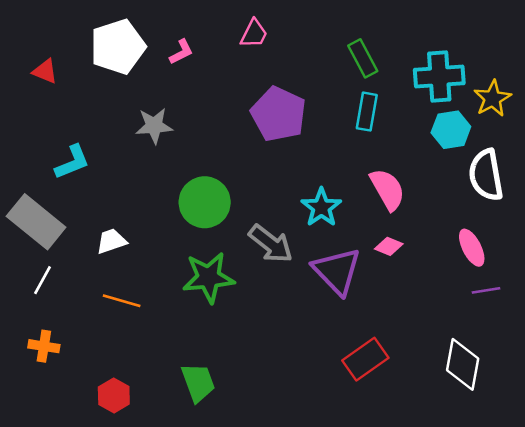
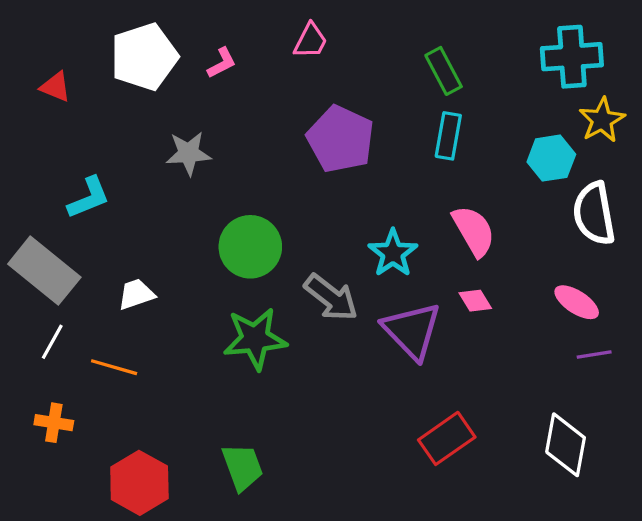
cyan cross: (439, 77) -> (572, 57), moved
pink diamond: (389, 246) -> (475, 301), turned 36
pink ellipse: (472, 248) -> (577, 302), turned -30
orange line: (122, 301) -> (114, 367), moved
red hexagon: (114, 395) -> (139, 483), size x1.5

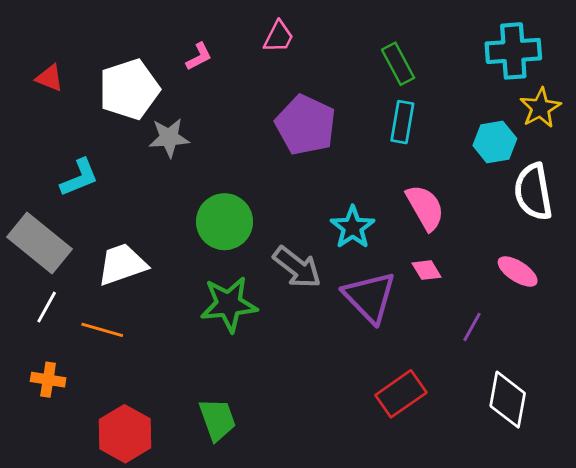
white pentagon: (144, 57) -> (129, 89), moved
white trapezoid: (136, 294) -> (122, 264), size x1.5
purple line: (594, 355) -> (472, 327), moved, turned -52

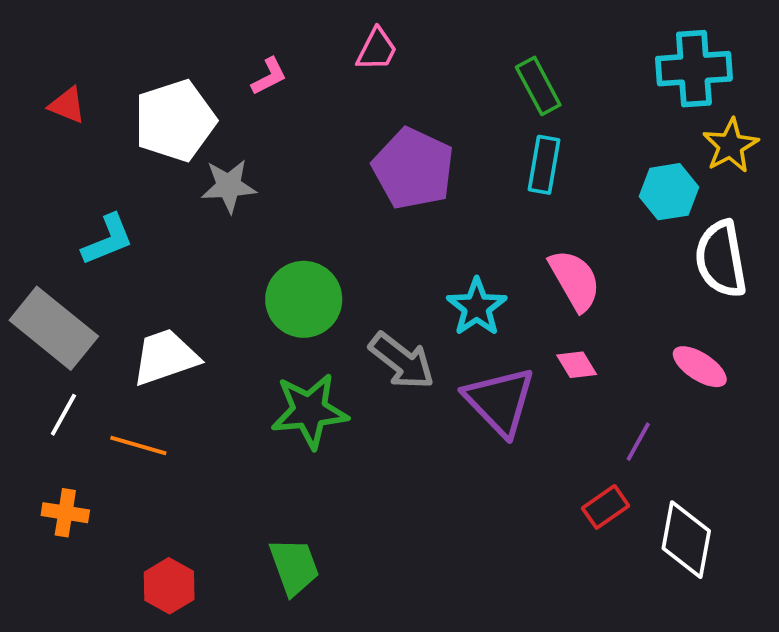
red rectangle: (401, 394) -> (606, 507), moved, size x0.7
red hexagon: (125, 434) -> (169, 586), size x0.7

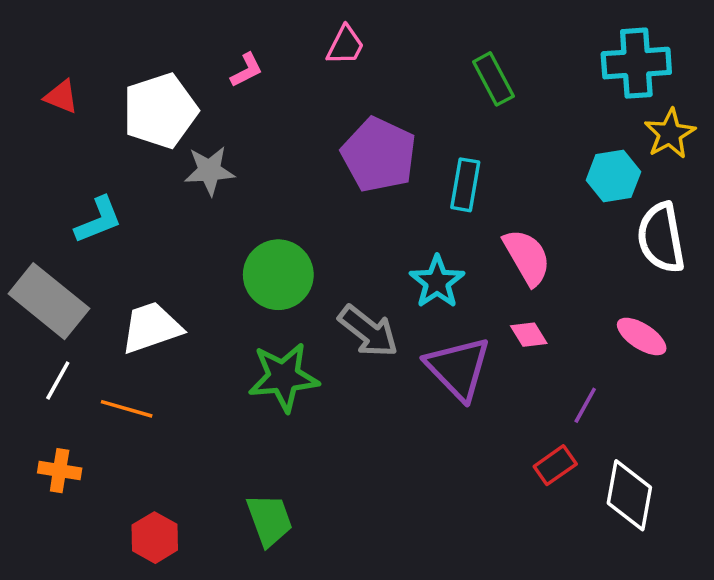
cyan rectangle: (544, 165) -> (465, 185), moved

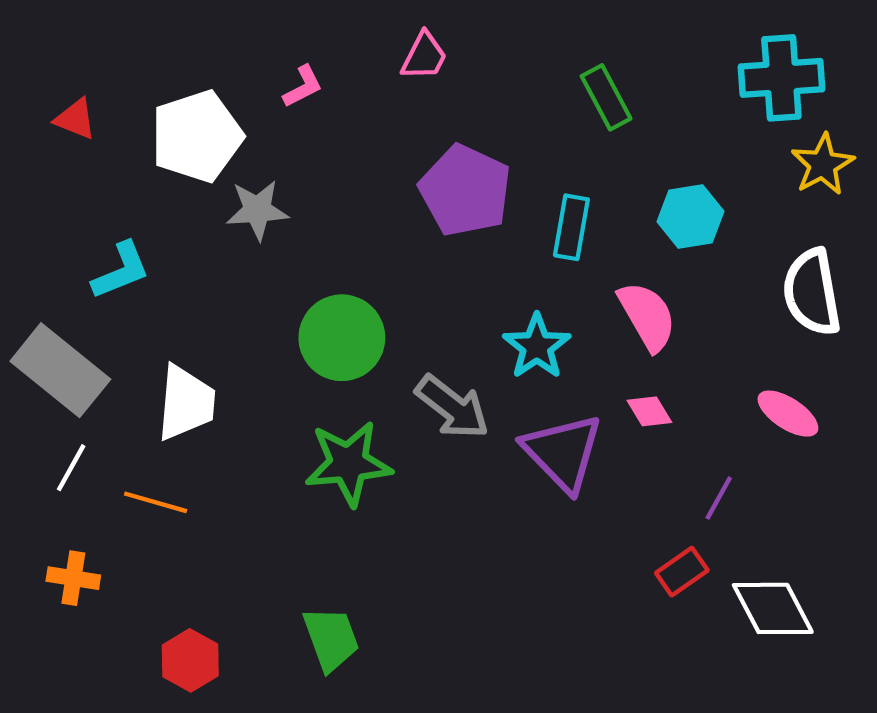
cyan hexagon: (613, 176) -> (691, 216), moved
white trapezoid: (151, 328) -> (186, 403), turned 114
white diamond: (629, 495) -> (773, 608), turned -38

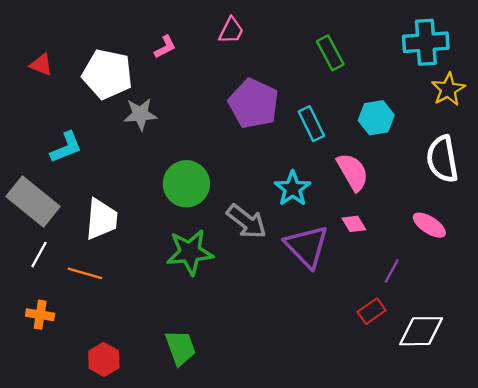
white pentagon: (197, 136) -> (107, 74), turned 30
cyan rectangle: (571, 227) -> (311, 124), turned -36
white diamond: (773, 608) -> (421, 331), turned -63

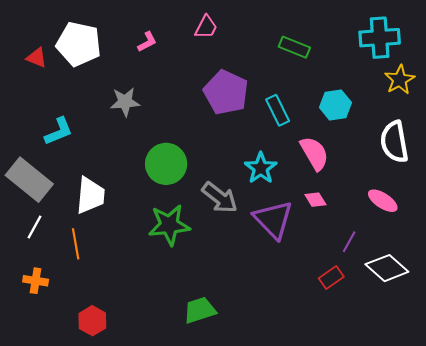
green rectangle: (330, 53) -> (294, 47), turned -40
white pentagon: (107, 74) -> (79, 44), moved
orange line: (85, 273) -> (76, 244), turned 64
white diamond: (421, 331) -> (387, 268), moved, turned 42
green trapezoid: (180, 348) -> (200, 310), moved, turned -88

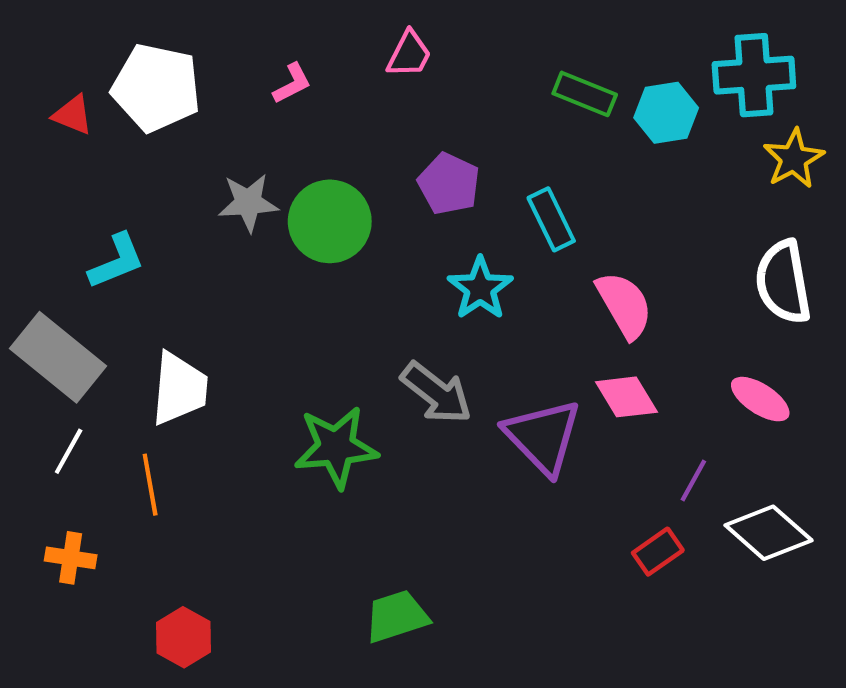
purple pentagon: (226, 92) -> (449, 184), size x0.7
cyan hexagon: (335, 105) -> (666, 113), moved
green circle: (166, 164) -> (330, 221), moved
cyan star: (261, 168) -> (480, 288), moved
pink diamond: (315, 200) -> (626, 397), size x1.4

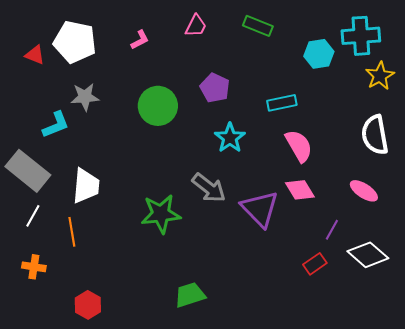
green rectangle: (585, 94) -> (258, 26), moved
gray star: (248, 203) -> (85, 97), moved
cyan rectangle: (551, 219) -> (282, 103), moved, turned -76

